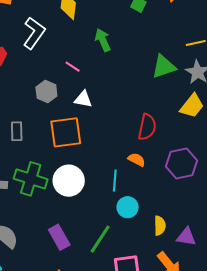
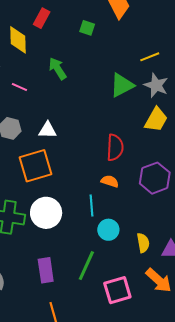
pink line: (73, 67) -> (19, 87), moved
purple rectangle: (59, 237) -> (46, 270), turned 30

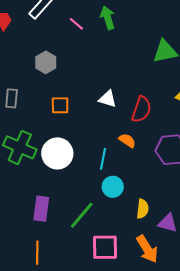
pink line: (19, 87) -> (76, 24), moved
white triangle: (48, 130) -> (108, 99), moved
orange square: (36, 166) -> (60, 105), size x0.6

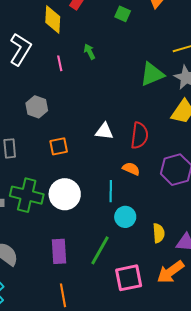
green arrow: (108, 18) -> (89, 52), size x0.7
pink line: (76, 24) -> (60, 63), turned 49
orange arrow: (147, 249) -> (170, 272), turned 96

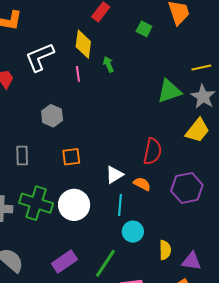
yellow diamond: (53, 19) -> (83, 44), moved
white L-shape: (20, 49) -> (40, 57), turned -148
white triangle: (104, 131) -> (114, 175), moved, turned -42
purple rectangle: (59, 251) -> (64, 261), turned 55

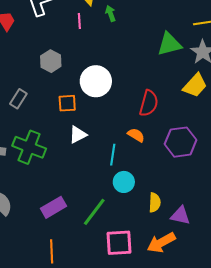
gray rectangle: (22, 155) -> (18, 99), turned 30
white triangle: (114, 175) -> (78, 135), moved
white circle: (74, 205) -> (96, 81), moved

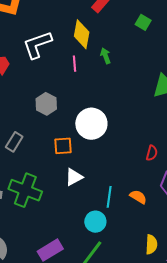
red semicircle: (149, 103) -> (152, 153), moved, size x0.6
orange semicircle: (136, 135) -> (138, 197), moved
cyan circle: (124, 182) -> (95, 222), moved

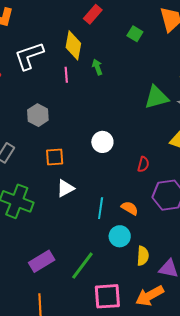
white circle: (91, 124) -> (102, 142), moved, size x0.7
cyan circle: (95, 222) -> (120, 236), moved

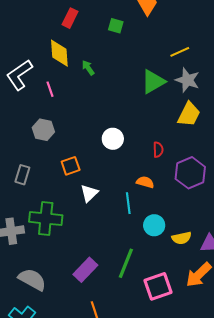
pink line: (66, 75) -> (50, 89), moved
orange semicircle: (130, 208) -> (145, 182), moved
yellow semicircle: (143, 256) -> (182, 238), turned 90

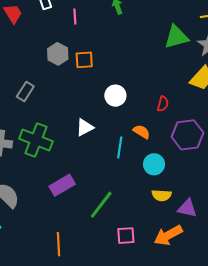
white circle: (113, 139) -> (115, 96), moved
orange square: (71, 166) -> (84, 60), moved
cyan circle: (154, 225) -> (154, 164), moved
purple rectangle: (85, 270) -> (62, 185), moved
pink square: (158, 286) -> (126, 236), size x0.7

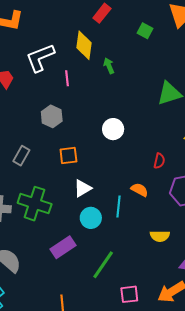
orange square: (84, 60) -> (68, 155), moved
white circle: (115, 96) -> (113, 129), moved
cyan circle: (154, 164) -> (91, 218), moved
yellow semicircle: (162, 195) -> (160, 236), moved

